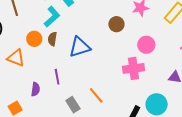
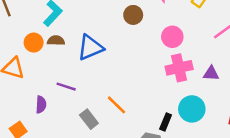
brown semicircle: (52, 39) -> (56, 41), turned 88
pink cross: (134, 68) -> (179, 68), moved
purple line: (57, 77) -> (66, 87), turned -56

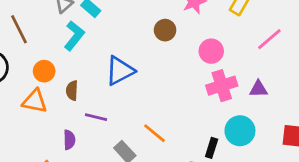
brown semicircle: (56, 41) -> (72, 91), moved, turned -84
orange circle: (34, 43) -> (44, 71), moved

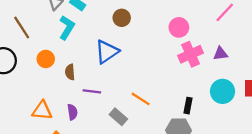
brown circle: (165, 30) -> (122, 18), moved
orange triangle: (35, 101) -> (42, 110), moved
cyan circle: (240, 131) -> (223, 91), moved

